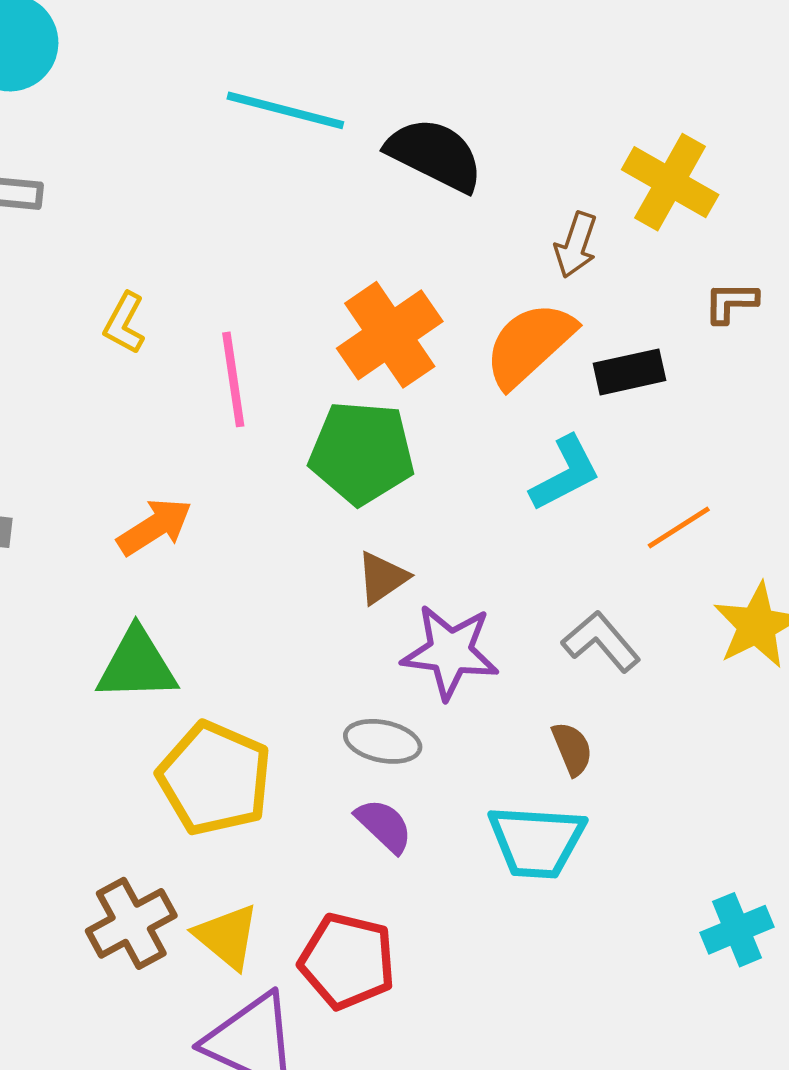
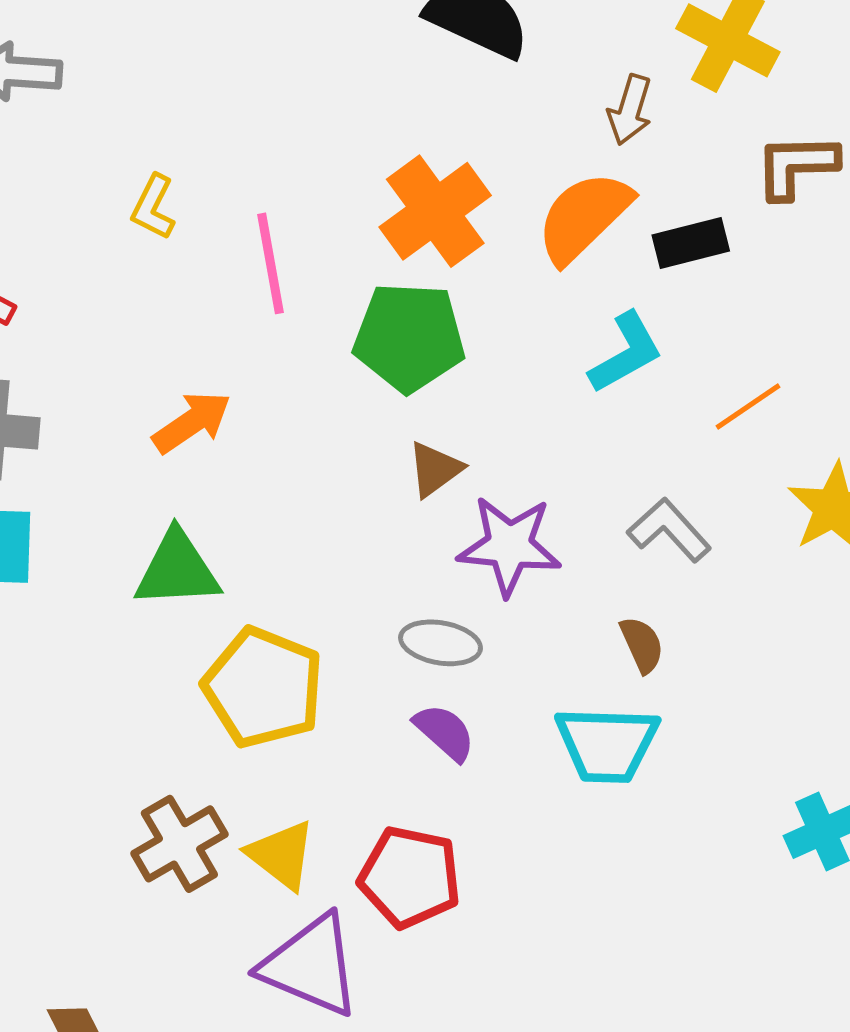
brown L-shape: (731, 302) -> (796, 166), size x1.5

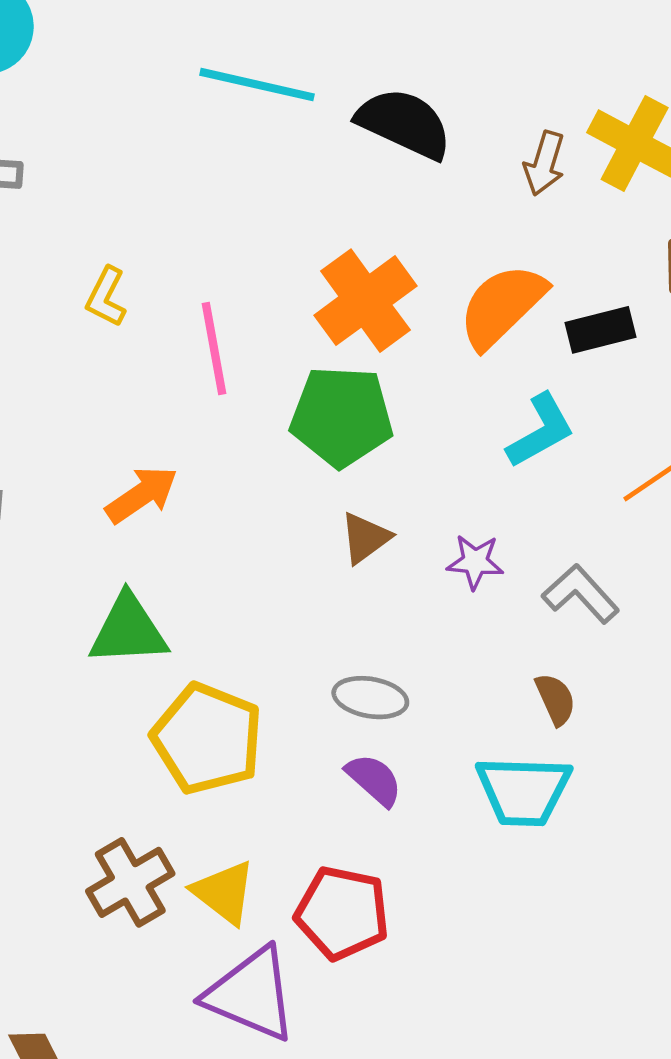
brown arrow: (630, 110) -> (544, 163), moved
purple star: (509, 546) -> (475, 562), moved, size x0.6

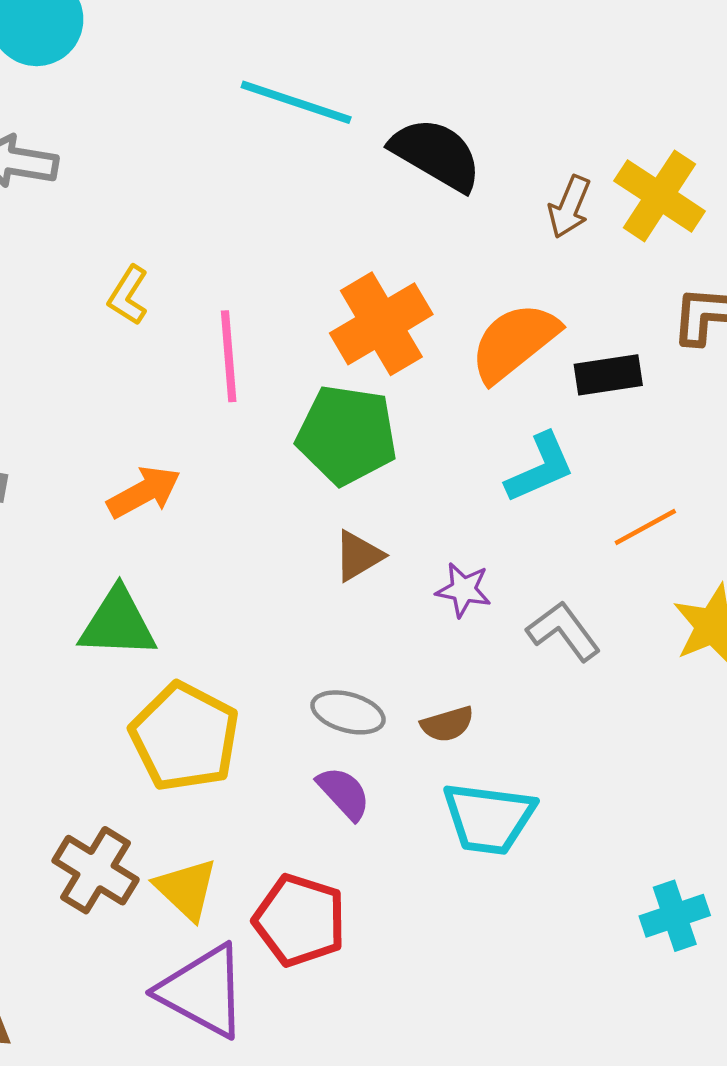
brown semicircle: (556, 699) -> (447, 724), moved, turned 92
brown cross: (130, 882) -> (96, 870), turned -34

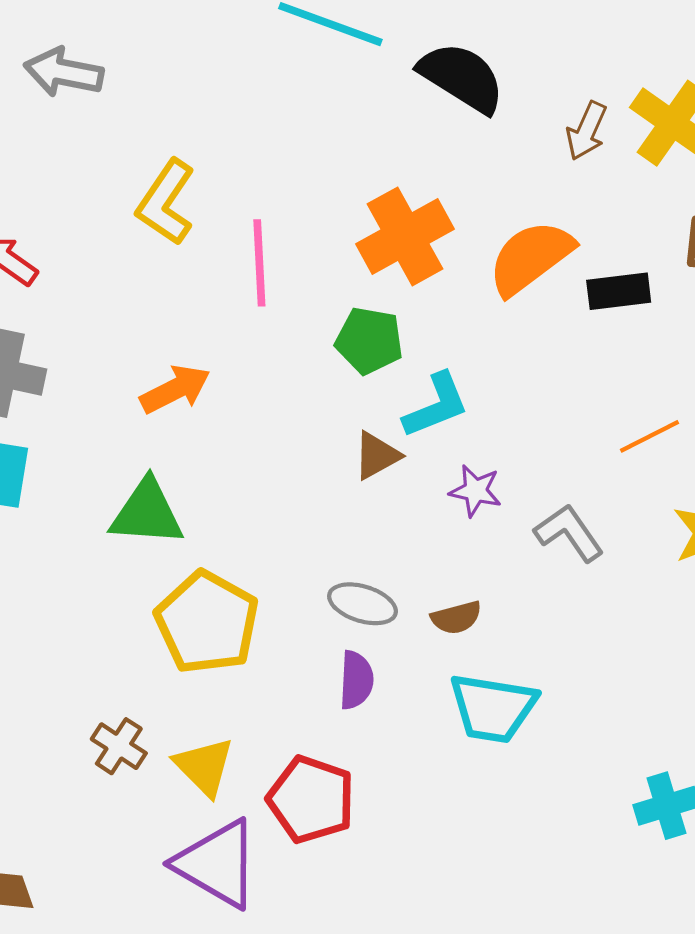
yellow L-shape: (128, 295) -> (166, 202), size x1.5
green pentagon: (347, 435) -> (369, 341), size x0.7
cyan L-shape: (540, 468) -> (436, 405), moved
purple semicircle: (344, 793) -> (356, 680), turned 44
brown cross: (96, 870) -> (119, 746), size x0.7

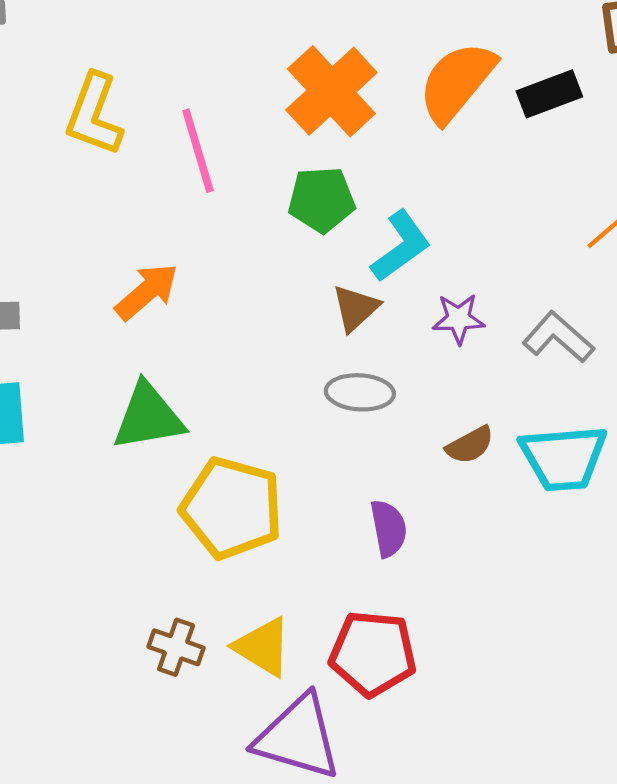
gray ellipse: (362, 604) -> (360, 392), moved
cyan trapezoid: (493, 708) -> (564, 458), moved

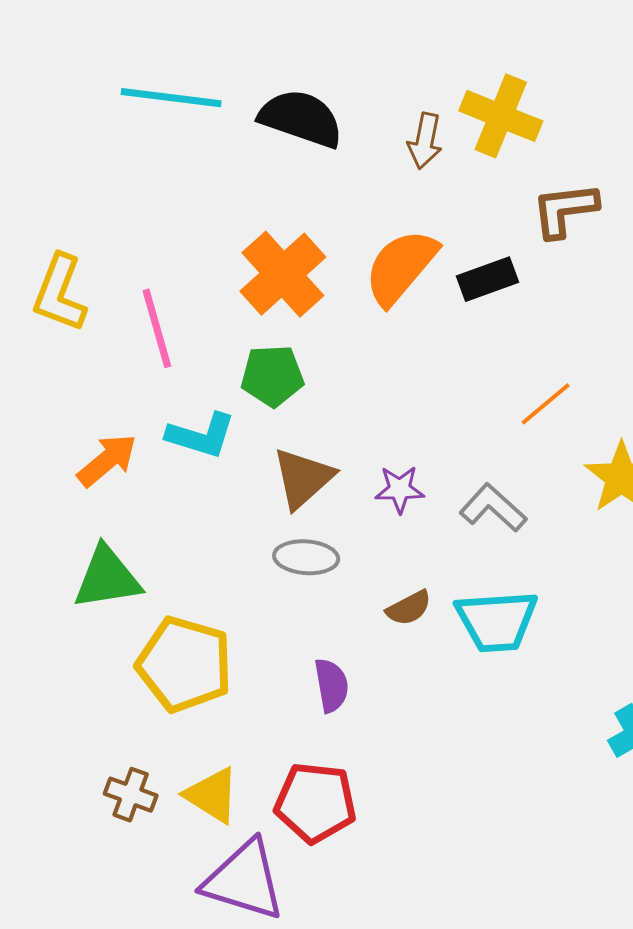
cyan L-shape: (401, 246) -> (201, 435), moved, turned 52
brown triangle: (355, 308) -> (303, 478), size x1.4

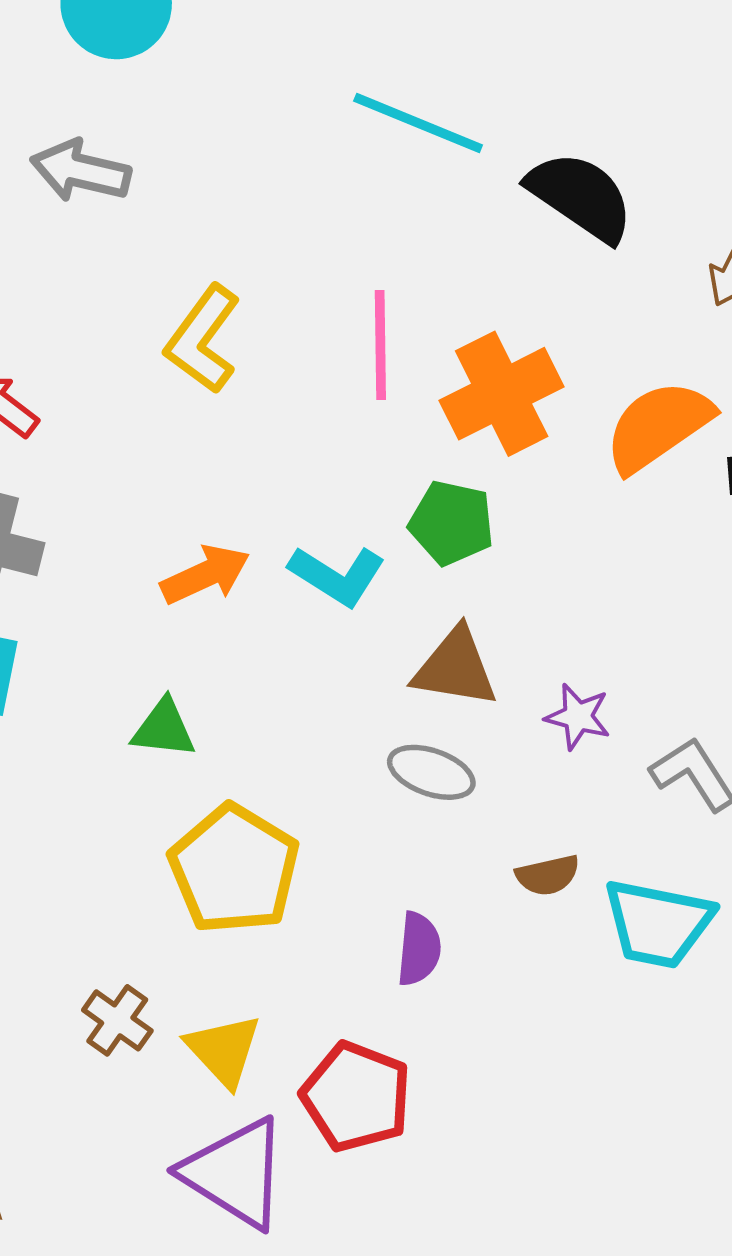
pink line: (157, 328) -> (380, 345), moved
brown triangle: (303, 478) -> (455, 668), turned 36
green triangle: (107, 578) -> (164, 729), size x0.7

